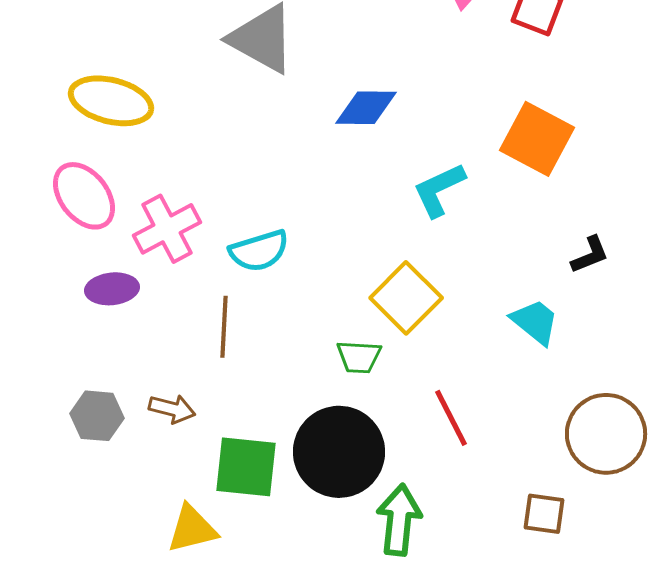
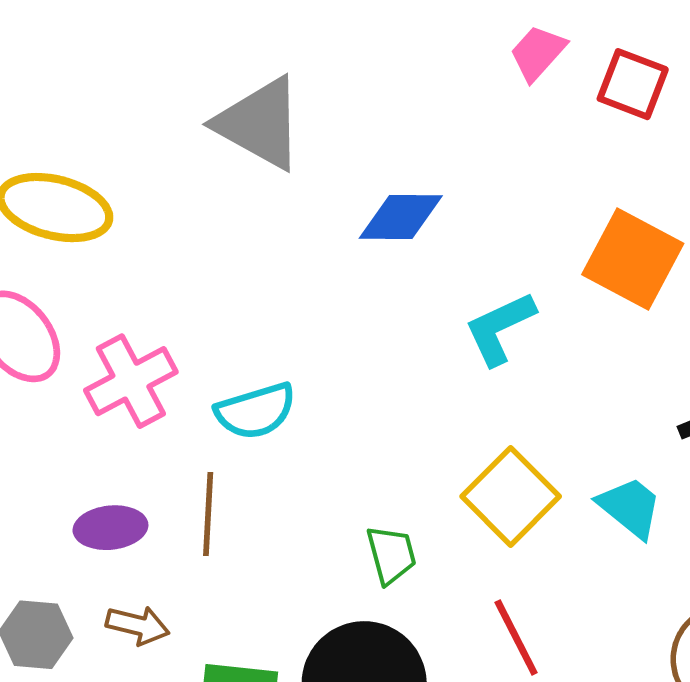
purple ellipse: (112, 289) -> (110, 528), moved
yellow square: (406, 298) -> (511, 496), moved
green trapezoid: (359, 357) -> (391, 555), turned -108

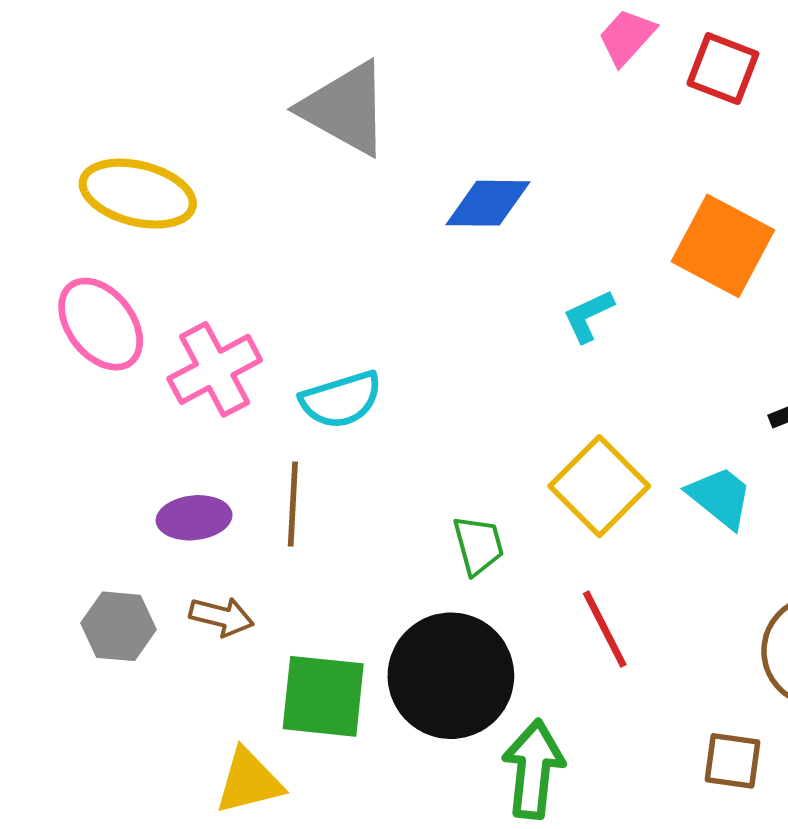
cyan L-shape: (500, 328) -> (588, 316), size x0.7

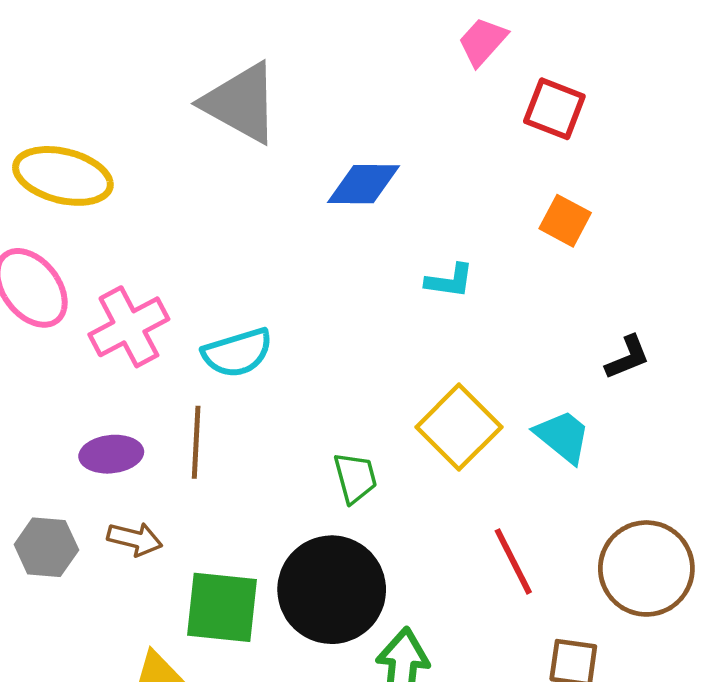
red square: (723, 69) -> (554, 109), moved
orange square: (723, 246) -> (565, 221), size x0.6
cyan L-shape: (588, 316) -> (450, 281), turned -147
red line: (605, 629) -> (513, 561), moved

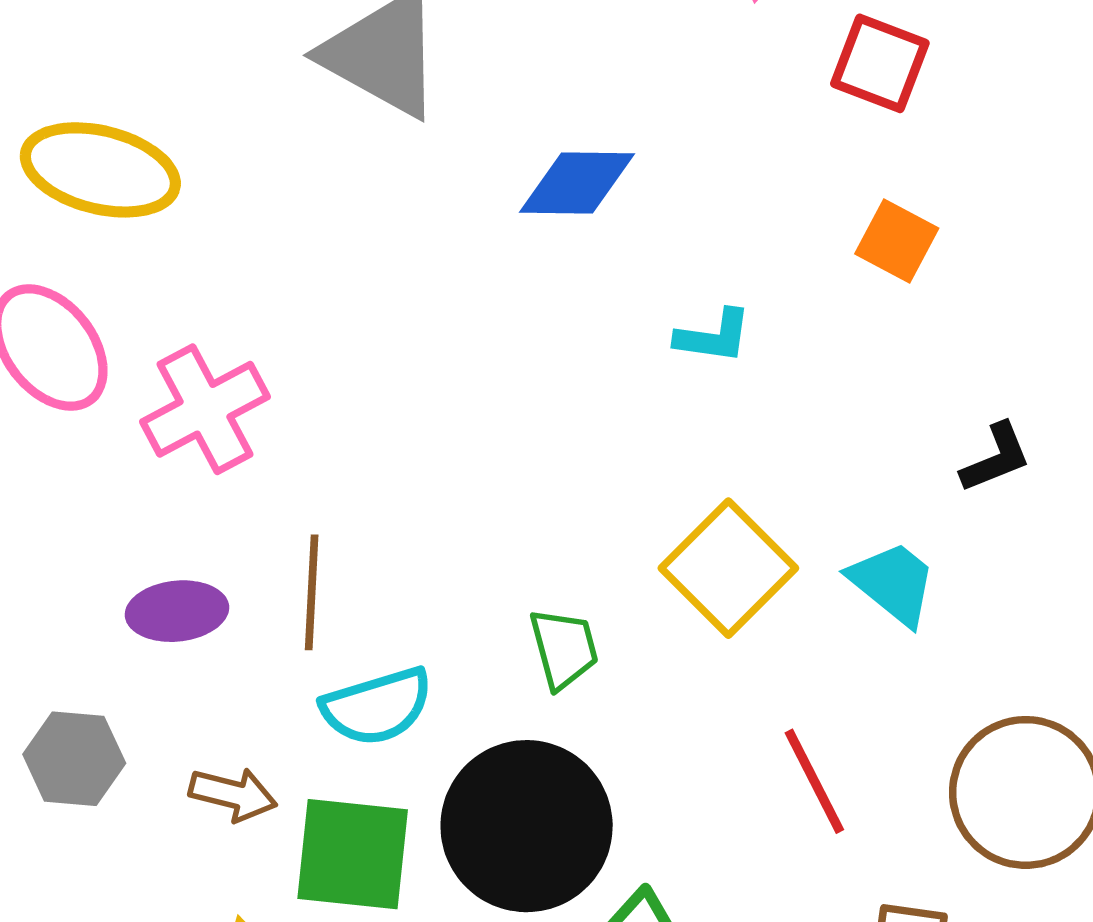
cyan semicircle: (237, 353) -> (377, 706), moved
brown arrow: (135, 539) -> (233, 794), moved

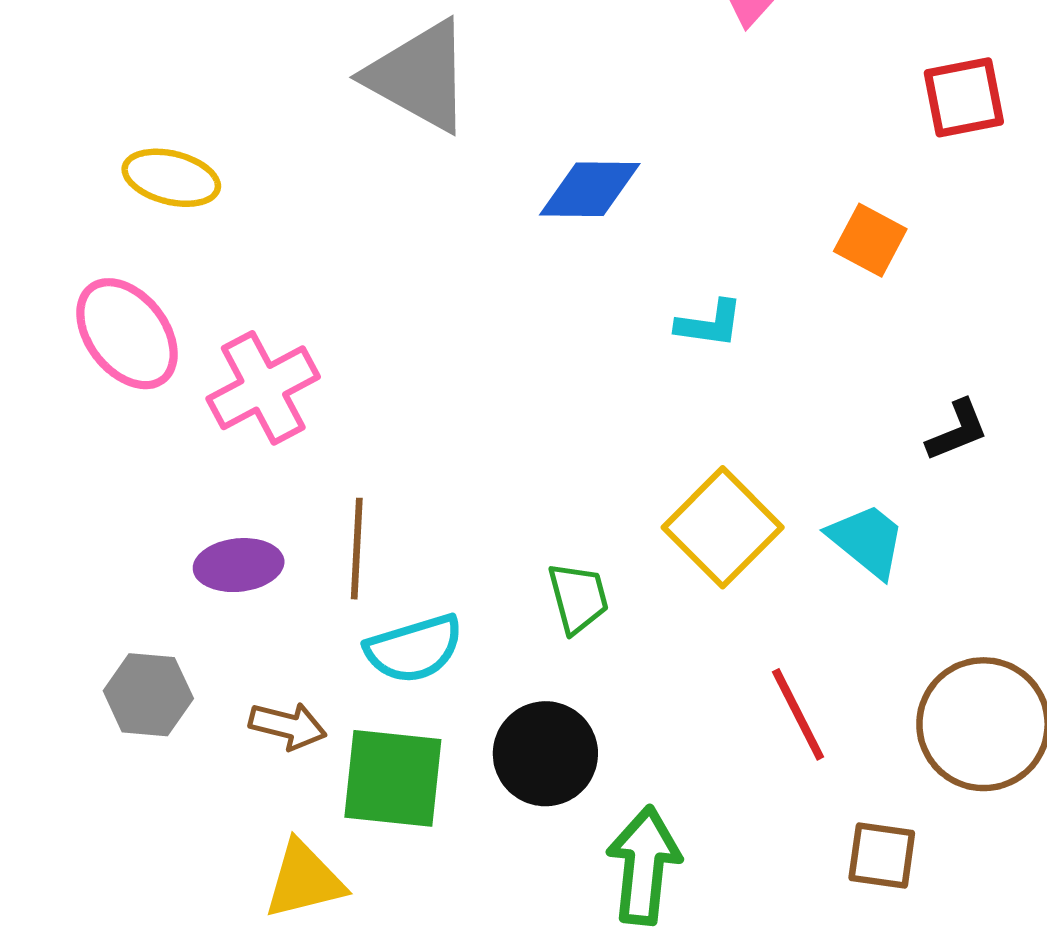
red square: (880, 63) -> (964, 97), moved, turned -32
yellow ellipse: (100, 170) -> (171, 178), size x0.7
black circle: (527, 826) -> (545, 754), size x0.7

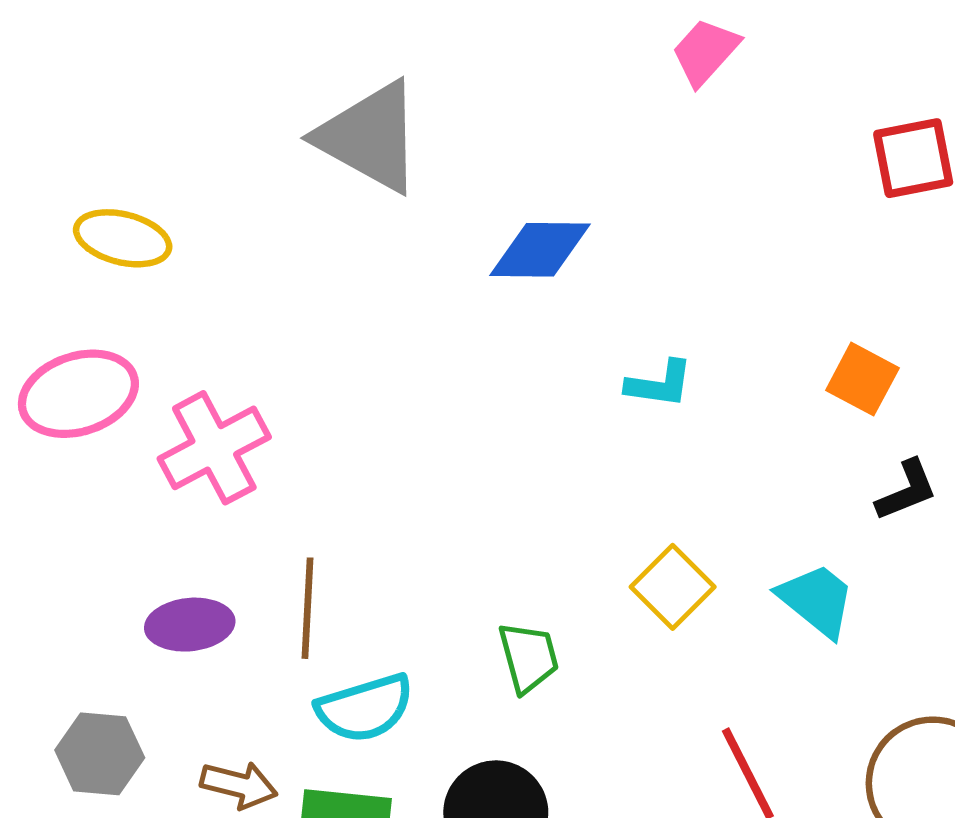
orange square: (870, 240) -> (862, 379), moved
pink ellipse: (127, 334) -> (78, 394), turned -70
yellow square: (723, 527) -> (673, 587), size x0.7

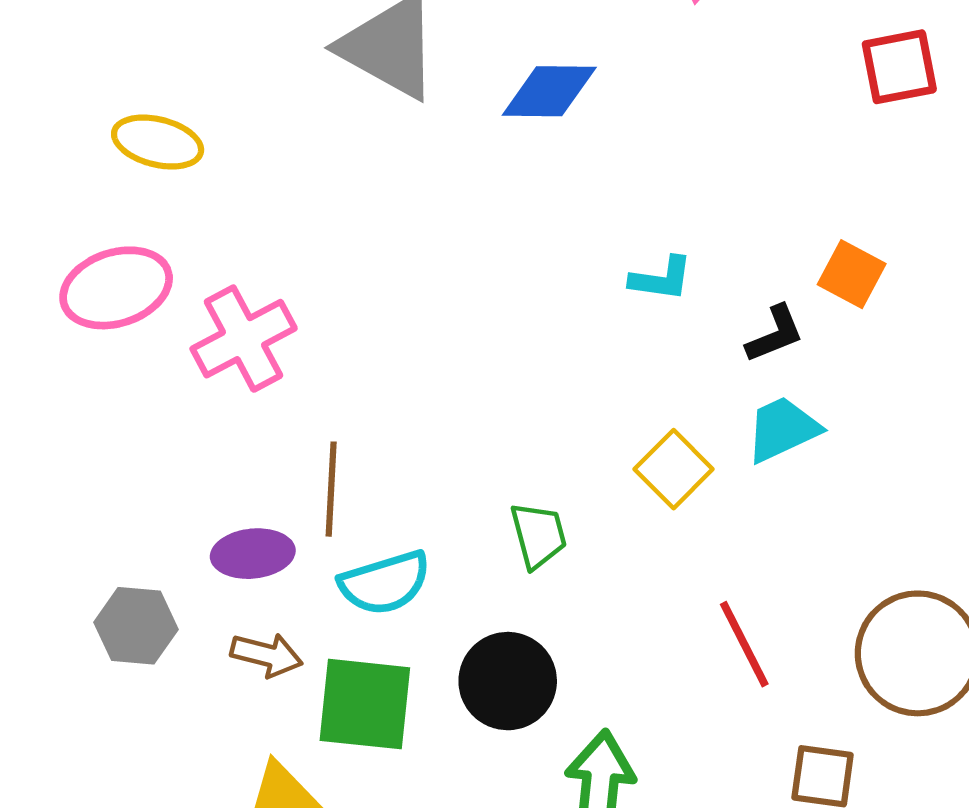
blue diamond: (540, 250) -> (549, 91), moved
black L-shape: (907, 490) -> (775, 334), moved
cyan trapezoid: (817, 600) -> (783, 429), moved, turned -64
purple ellipse: (190, 625) -> (253, 554), moved

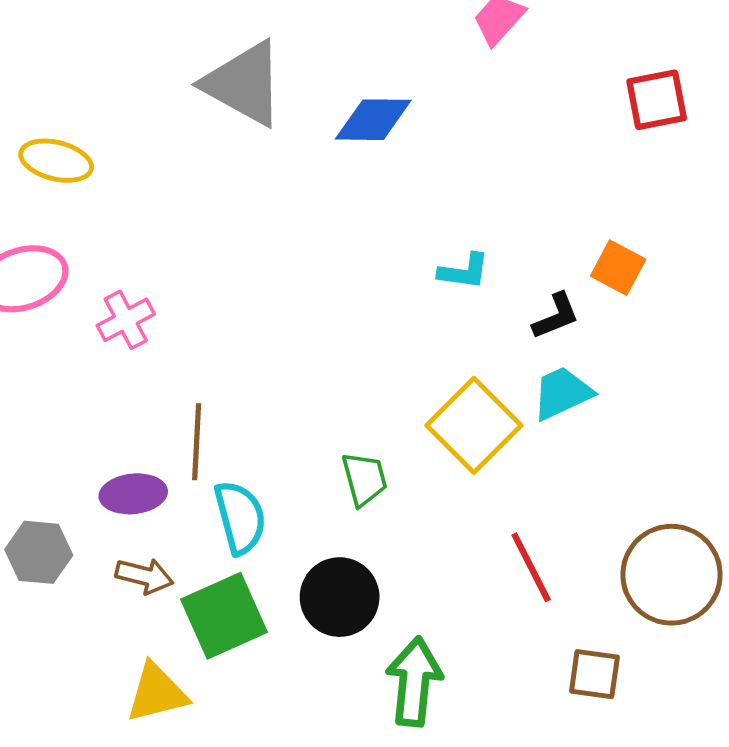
pink cross: (244, 339) -> (126, 320), size x0.7
yellow square: (674, 469) -> (474, 425), size x1.5
cyan semicircle: (385, 583) -> (240, 517), turned -88
green square: (365, 704) -> (224, 616), turned -30

